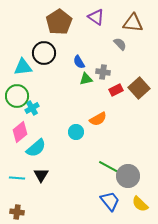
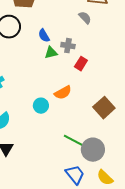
brown square: (139, 88) -> (104, 108), moved
red rectangle: (116, 90) -> (81, 64), turned -32

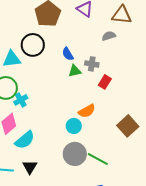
gray semicircle: (85, 18) -> (109, 36), turned -64
cyan circle: (41, 106) -> (74, 126), moved
gray circle: (93, 150) -> (75, 154), moved

